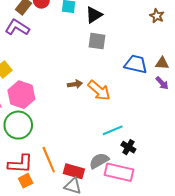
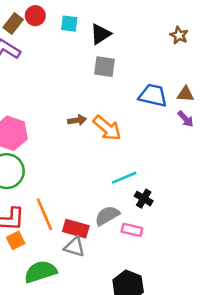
pink rectangle: (119, 172) -> (132, 230), size x0.6

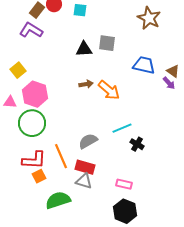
black triangle: (101, 34) -> (84, 49), moved, turned 30
brown star: (179, 35) -> (149, 18), moved, size x1.6
brown triangle: (186, 94) -> (173, 71), moved, turned 32
gray semicircle: (107, 216) -> (88, 141), moved
pink rectangle: (132, 230) -> (124, 184), moved

